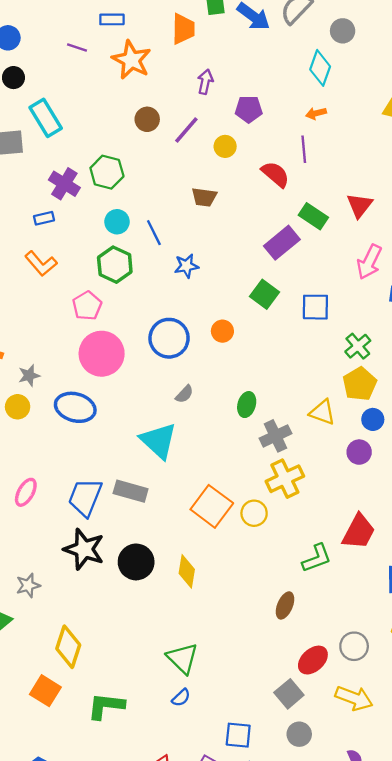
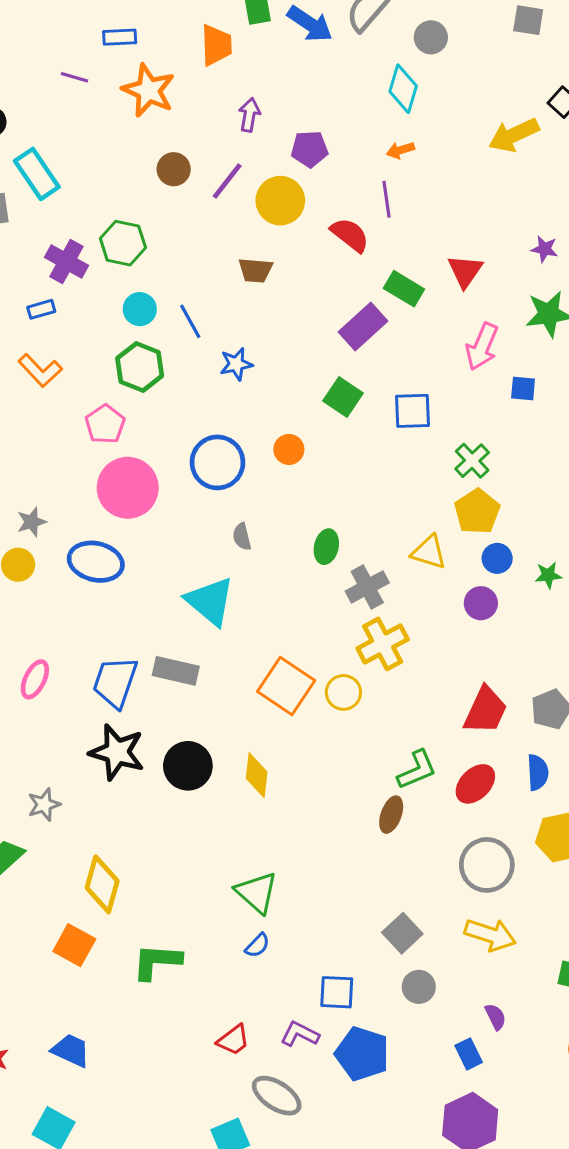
yellow circle: (225, 146) -> (280, 201), size x1.6
gray semicircle: (184, 394) -> (242, 537), turned 126
green L-shape: (317, 558) -> (417, 770), moved
gray circle: (354, 646) -> (487, 865), size x1.4
red ellipse: (313, 660) -> (475, 784), moved

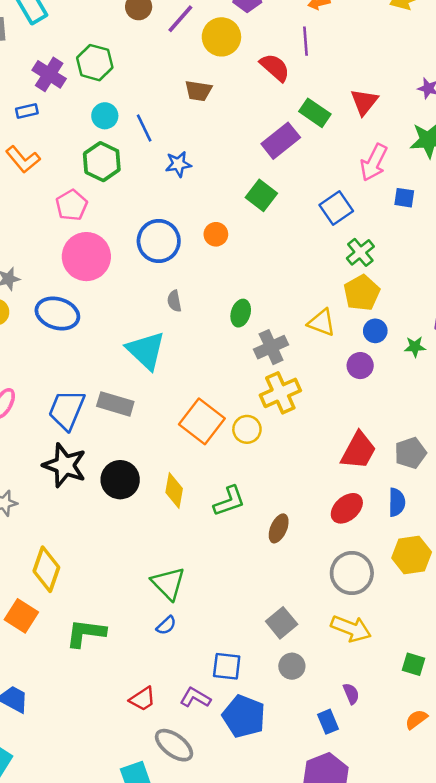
blue square: (412, 411) -> (336, 208), moved, turned -36
green L-shape: (417, 770) -> (229, 501), moved

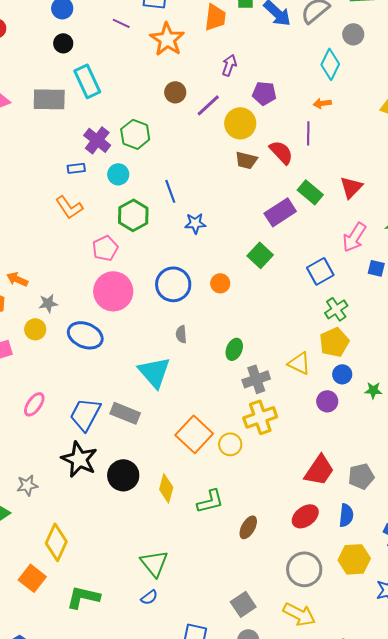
brown trapezoid: (198, 91) -> (246, 160), moved
cyan circle: (105, 116) -> (118, 174), moved

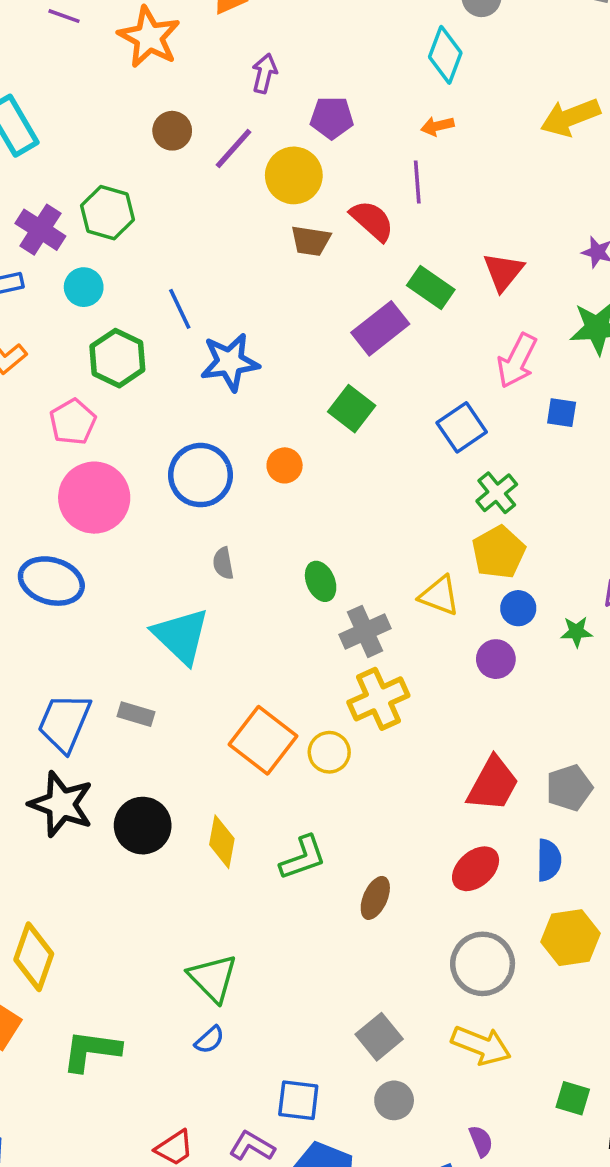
blue star: (195, 223) -> (230, 362), size x1.5
green ellipse: (234, 349) -> (321, 581), turned -40
gray rectangle: (125, 413) -> (136, 714), size x0.7

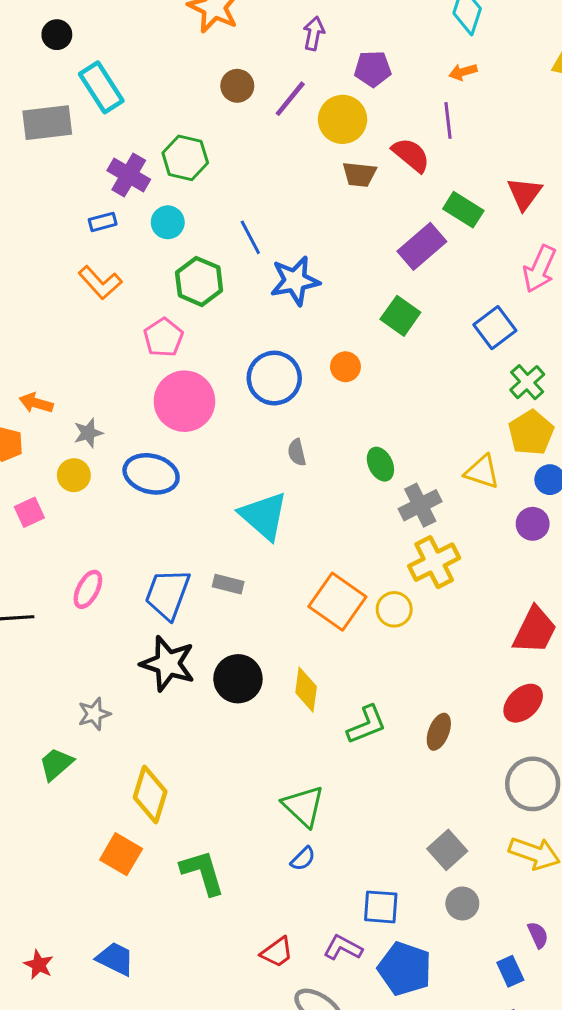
green L-shape: (303, 858) -> (367, 725), moved
green L-shape: (91, 1051) -> (203, 872), turned 68

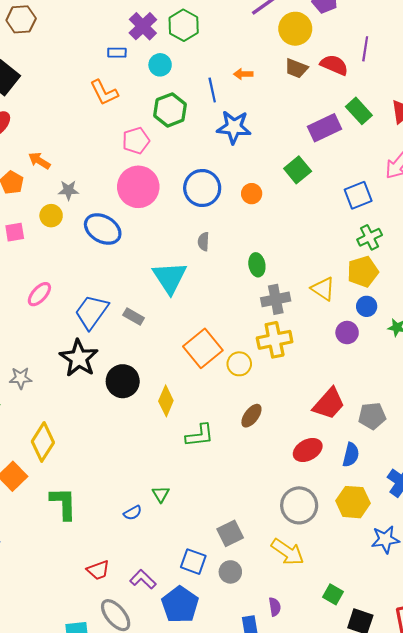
orange arrow: (463, 72) -> (243, 74), moved
red semicircle: (411, 155) -> (334, 65), turned -32
brown ellipse: (439, 732) -> (251, 416), moved
green triangle: (303, 806) -> (161, 494), moved, size x0.6
blue square: (381, 907) -> (193, 562), moved

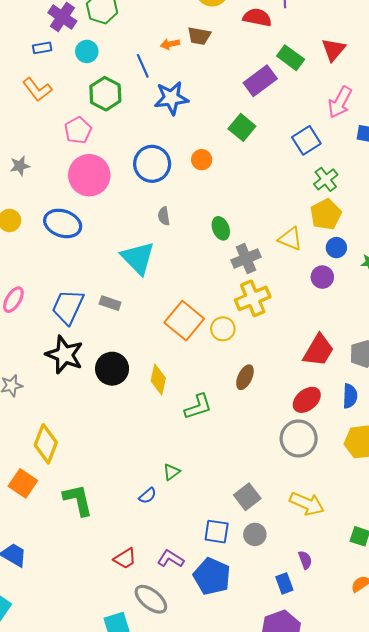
brown trapezoid: (296, 68) -> (199, 36), moved
gray star: (68, 190) -> (20, 166), moved
green triangle: (161, 494) -> (171, 472), turned 36
gray circle: (299, 505) -> (299, 438), moved

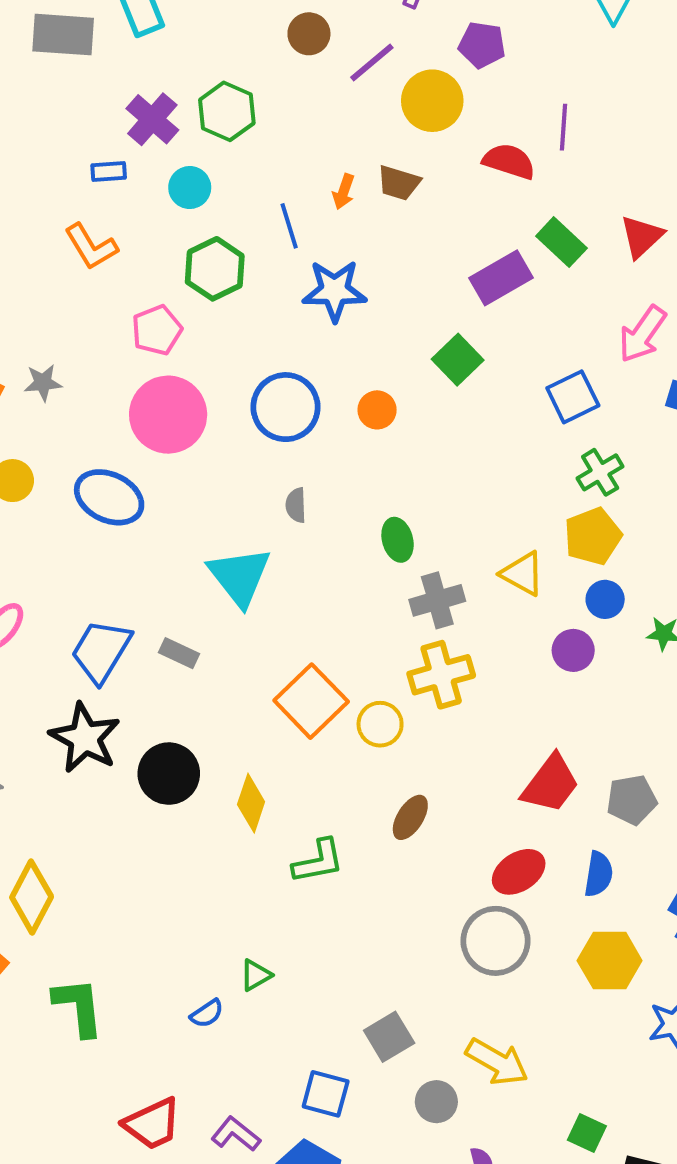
orange arrow: (170, 44) -> (344, 192), turned -66
gray circle: (255, 534) -> (436, 1102), moved
red trapezoid: (125, 558) -> (152, 1124), size x1.4

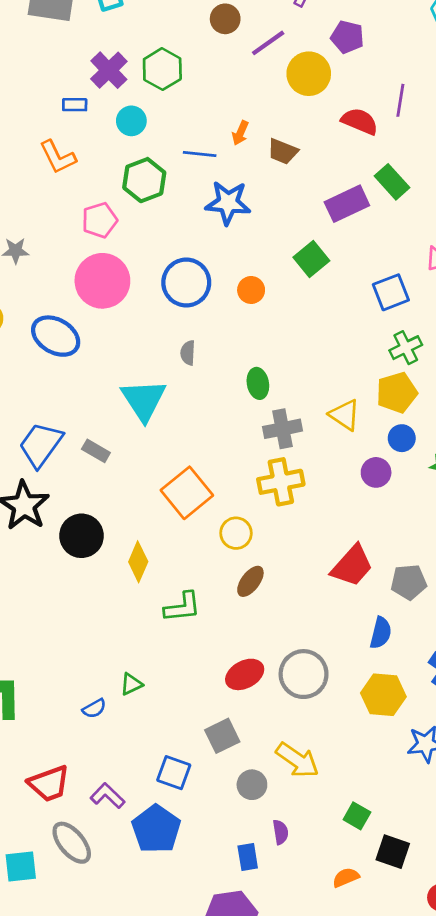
brown trapezoid: (399, 183) -> (283, 151), moved
blue line: (289, 226) -> (200, 154), turned -72
yellow circle: (380, 724) -> (236, 533), moved
red ellipse: (519, 872) -> (245, 674), moved

